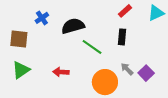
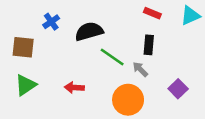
red rectangle: (125, 11) -> (152, 13), turned 64
gray arrow: (127, 69) -> (140, 69), moved

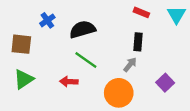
cyan triangle: (190, 16) -> (176, 15), turned -36
green line: (112, 57) -> (86, 60), moved
gray arrow: (140, 69) -> (130, 65), turned 84

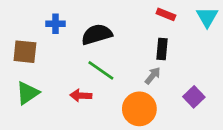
blue cross: (47, 20) -> (56, 24), turned 35

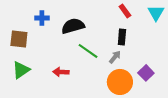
red rectangle: (166, 14) -> (125, 11), turned 32
green line: (101, 70) -> (88, 51), moved
orange circle: (139, 109) -> (120, 82), moved

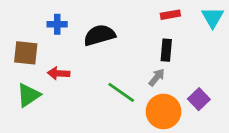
red rectangle: (125, 11) -> (170, 15), turned -64
green line: (88, 51) -> (121, 92), moved
red arrow: (61, 72) -> (59, 73), moved

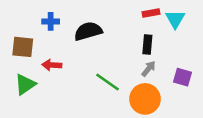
cyan triangle: (213, 17) -> (175, 19), moved
gray arrow: (157, 77) -> (149, 69), moved
purple square: (199, 99) -> (183, 77), moved, turned -30

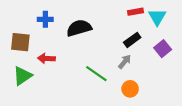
black rectangle: (147, 44) -> (132, 40), turned 49
gray arrow: (149, 69) -> (125, 62), moved
purple square: (183, 77) -> (163, 49), moved, turned 35
orange circle: (145, 99) -> (130, 89), size x0.6

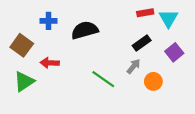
brown square: (20, 42) -> (22, 45), turned 30
orange circle: (130, 89) -> (153, 81), moved

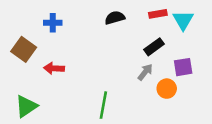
black semicircle: (85, 30) -> (115, 18), moved, size x0.7
purple square: (174, 52) -> (183, 67), moved, turned 30
green line: (103, 79) -> (103, 105), moved, turned 65
green triangle: (24, 81) -> (26, 106), moved

